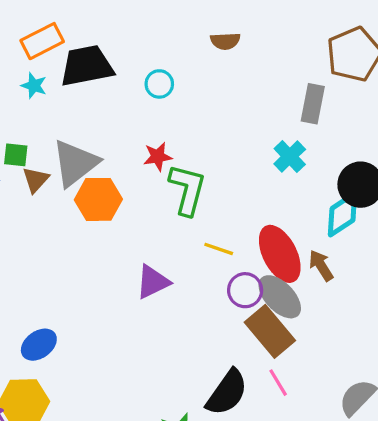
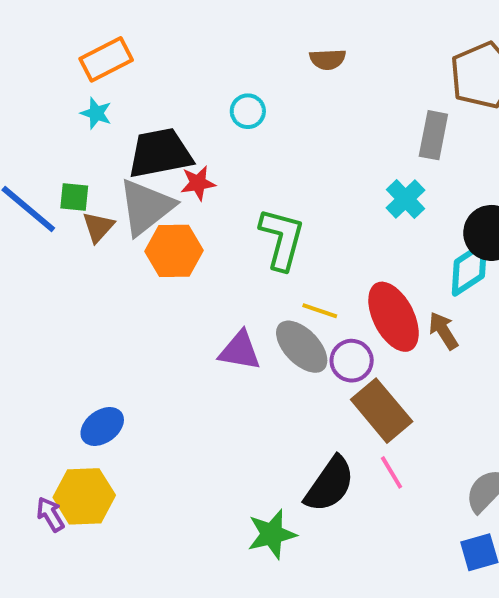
black trapezoid: (87, 66) -> (160, 153), moved
red star: (158, 157) -> (198, 183), moved
purple triangle: (153, 282) -> (240, 351), turned 36
gray ellipse: (280, 297) -> (302, 347), moved

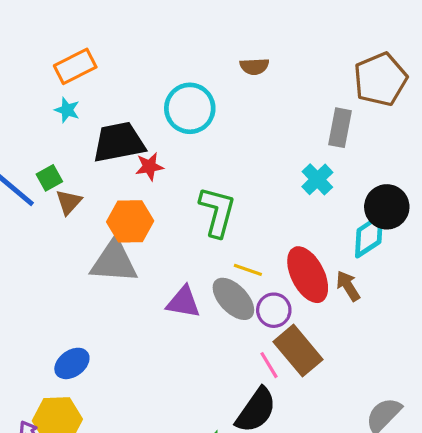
cyan circle: (248, 111) -> (190, 108), size x1.8
green square: (74, 197) -> (49, 178), turned -35
gray triangle: (146, 207) -> (114, 262), moved, turned 42
pink line: (392, 472) -> (269, 365), moved

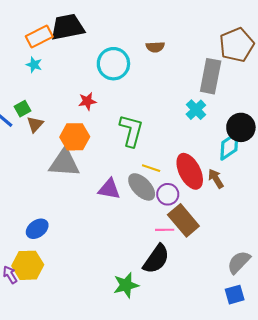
brown semicircle: (254, 66) -> (155, 47), moved
gray rectangle: (340, 128) -> (211, 76), size x1.4
black trapezoid: (119, 142) -> (67, 27), moved
pink line: (269, 365) -> (165, 230), turned -60

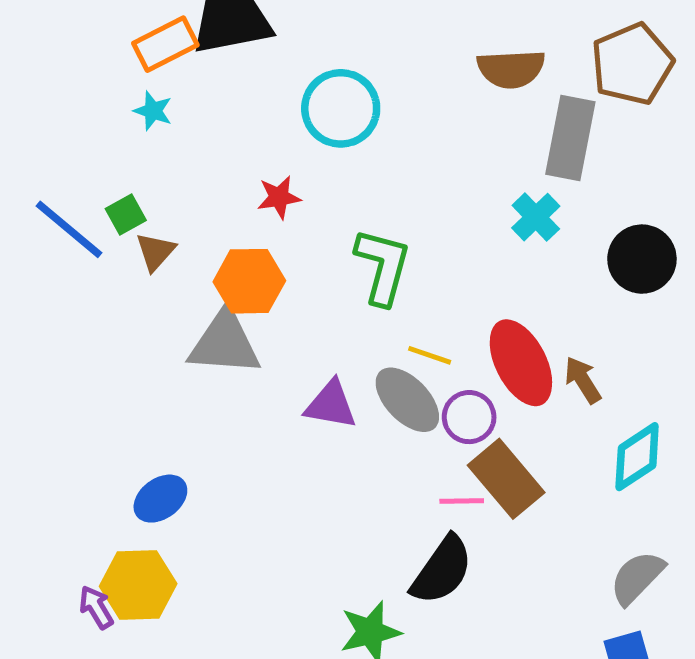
brown semicircle: (155, 47) -> (511, 69), moved, size x1.5
cyan diamond: (229, 146) -> (637, 457), moved

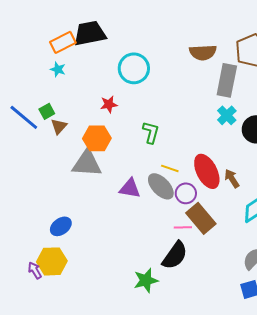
cyan cross: (536, 217) -> (227, 115), moved
green L-shape: (383, 266) -> (151, 132), size x0.7

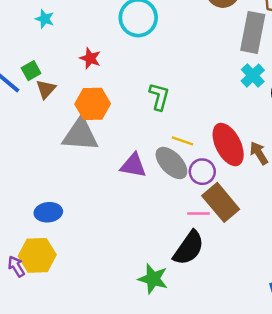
red star: (109, 104) -> (90, 58), moved, turned 30
blue ellipse: (61, 226) -> (48, 212), turned 30
green star: (146, 280) -> (153, 279), turned 30

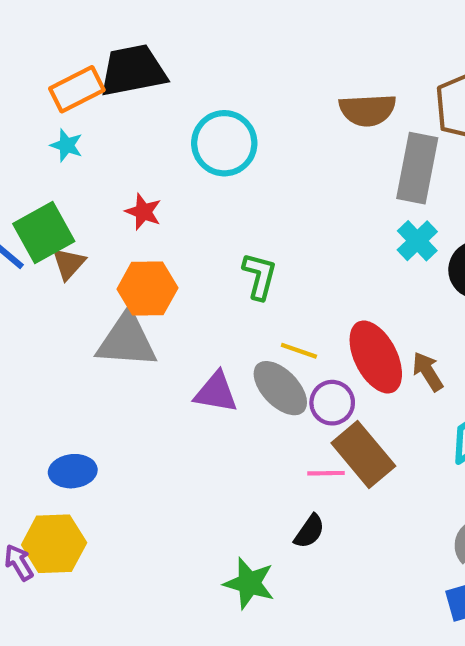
green square: (31, 71) -> (44, 232), size x1.8
black semicircle: (189, 248) -> (309, 531), size x0.6

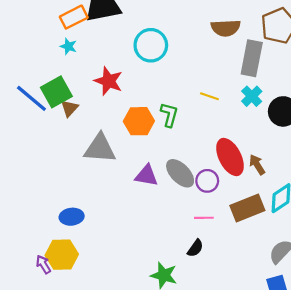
red star: (143, 212) -> (108, 81), size x1.5
orange hexagon: (147, 289) -> (139, 121), moved
yellow line: (299, 351) -> (209, 96), moved
brown rectangle: (363, 455) -> (247, 208), moved, turned -72

